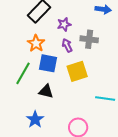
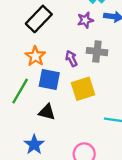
purple star: (64, 24) -> (85, 20), moved

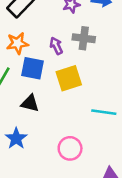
orange star: (35, 56) -> (17, 43), turned 30

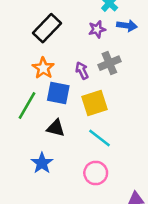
gray cross: (84, 38) -> (109, 63), turned -30
orange star: (17, 43) -> (43, 68), turned -30
cyan line: (104, 112) -> (99, 138), moved, turned 30

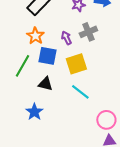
pink circle: (96, 173) -> (106, 120), moved

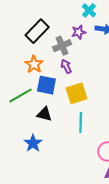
gray cross: (88, 32) -> (62, 46), moved
green line: (22, 66) -> (20, 95), turned 30
cyan line: (80, 92) -> (81, 122), turned 54

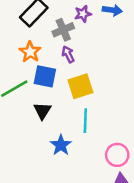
black triangle: (44, 114) -> (42, 111), turned 49
blue star: (33, 143) -> (61, 145), moved

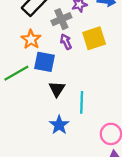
yellow square: (80, 86) -> (94, 38), moved
black triangle: (42, 111) -> (57, 89), moved

